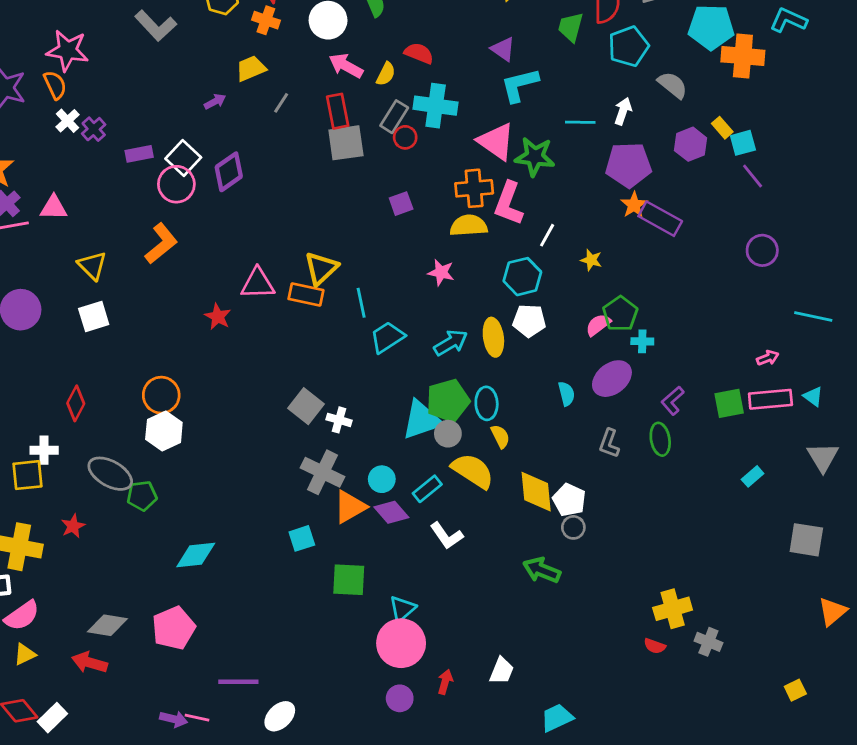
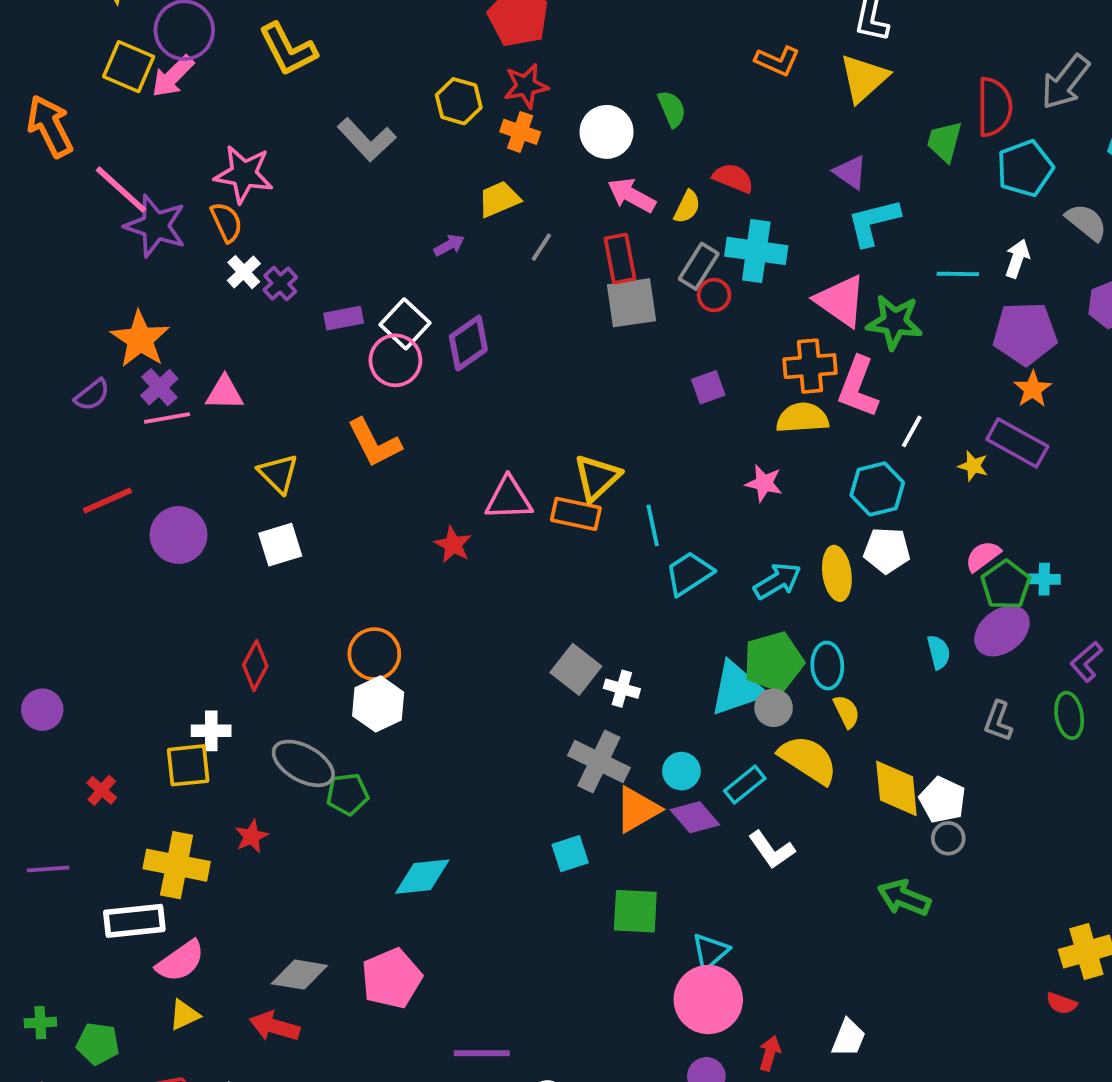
purple rectangle: (660, 219) -> (1017, 443), moved
orange L-shape: (161, 243) -> (374, 443), turned 102
green pentagon: (620, 314) -> (1006, 585), moved

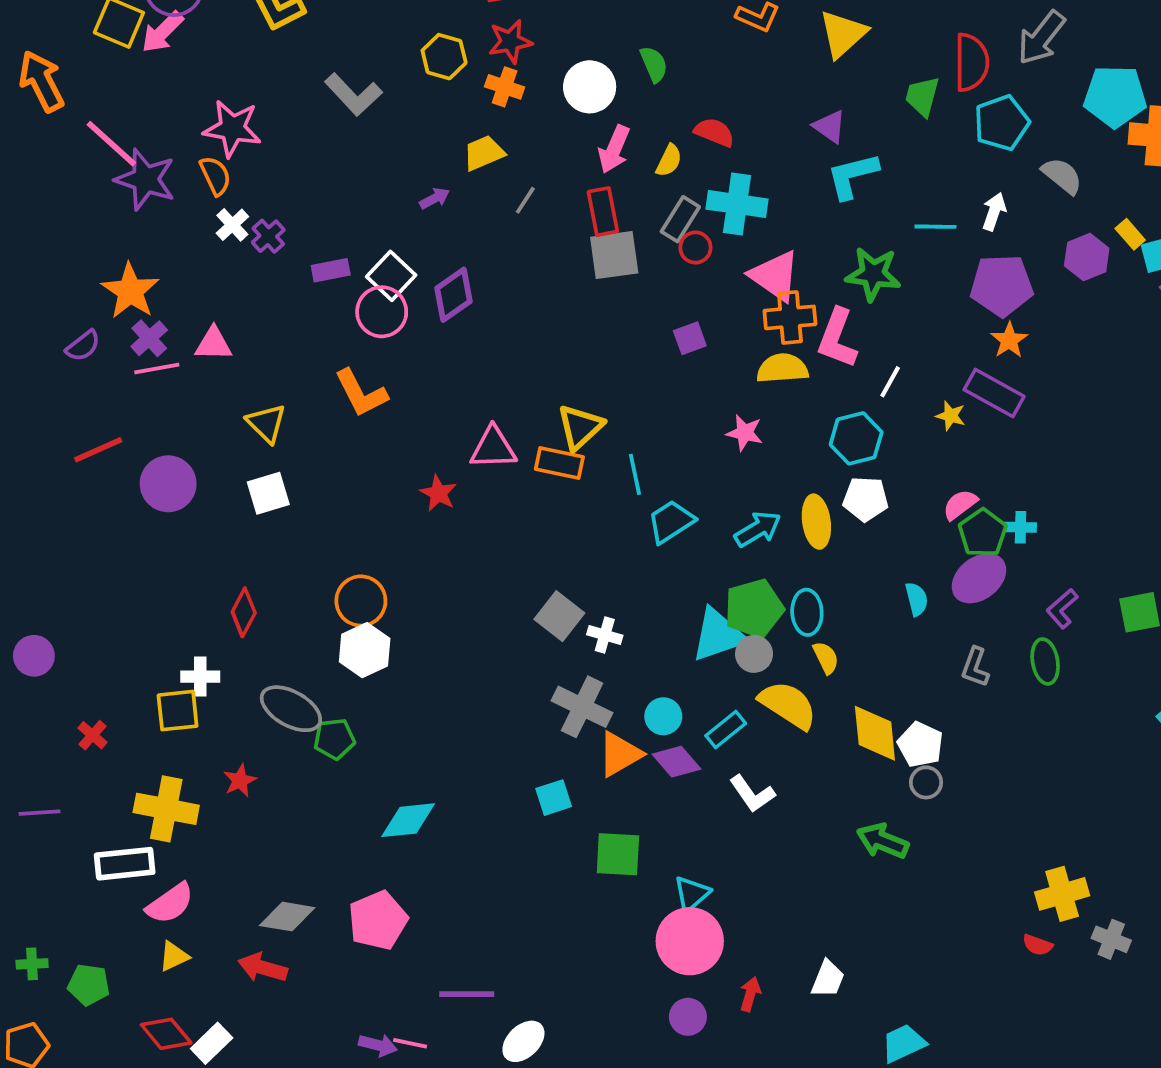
pink arrow: (632, 195) -> (614, 149), turned -96
pink triangle: (841, 301) -> (775, 276), moved

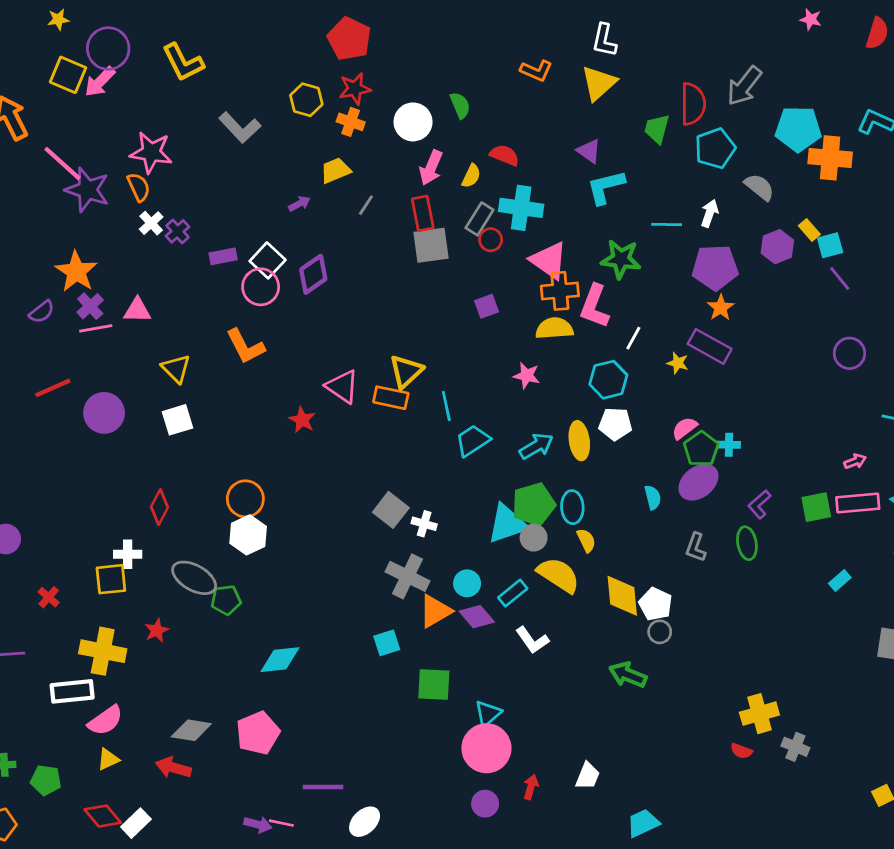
pink triangle: (493, 448) -> (342, 387), turned 36

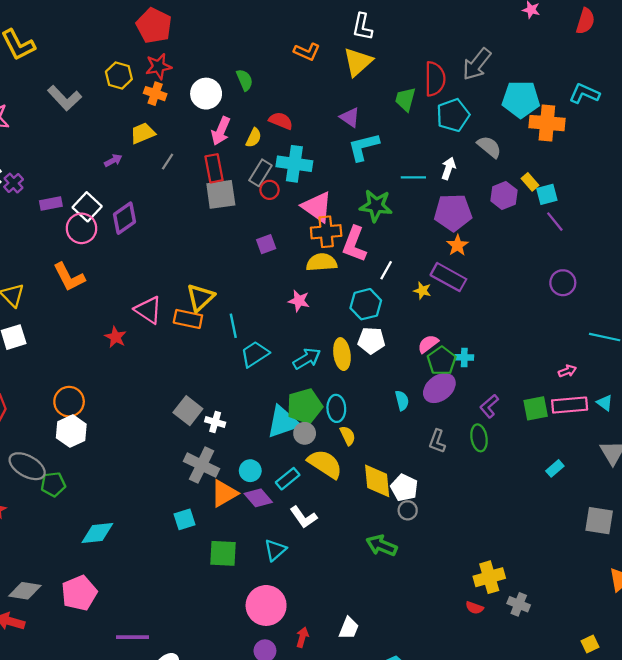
cyan triangle: (488, 714) -> (275, 550), moved

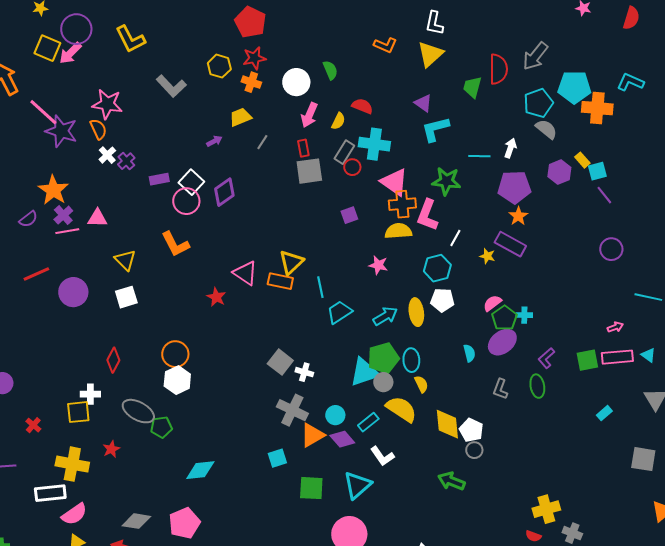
cyan pentagon: (453, 115) -> (538, 103), moved
red rectangle: (214, 168) -> (303, 148), size x0.7
cyan triangle: (275, 550) -> (357, 485), size x1.4

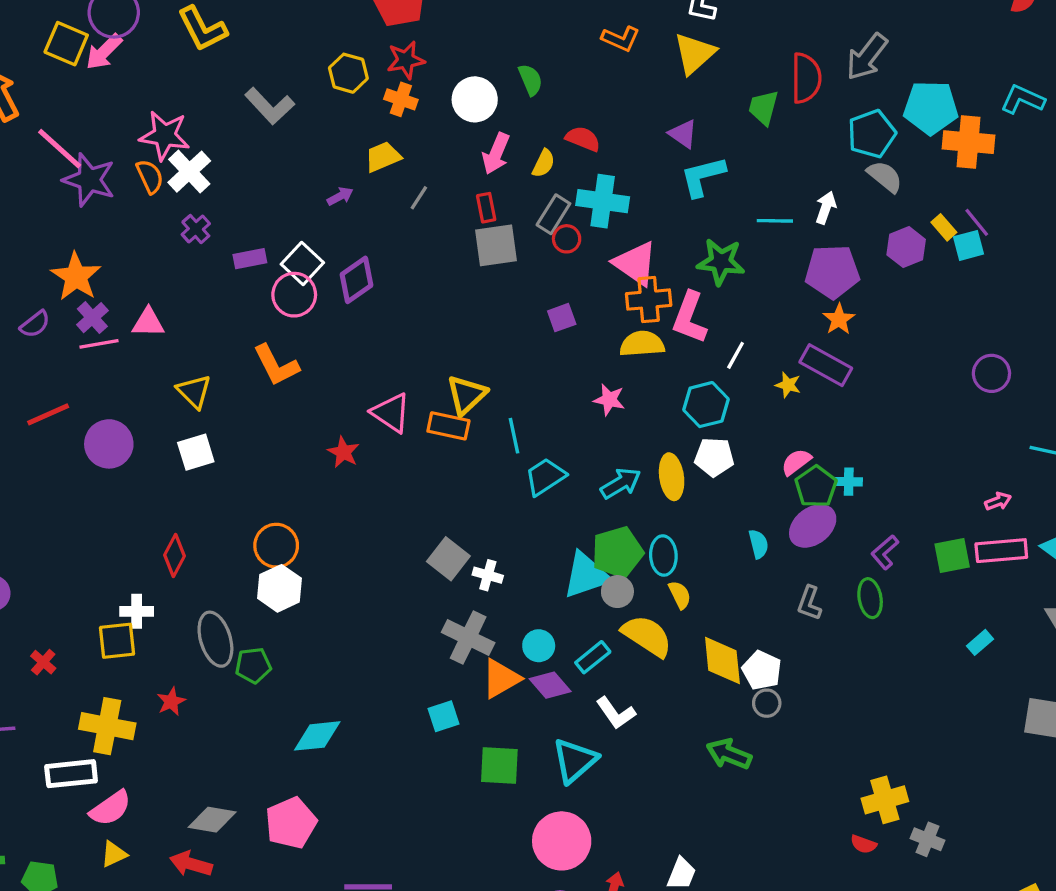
white cross: (107, 155) -> (189, 172), moved, size x1.5
purple line: (604, 195) -> (977, 222), moved
gray ellipse: (138, 411) -> (215, 639), turned 44

